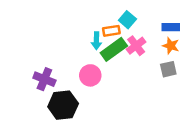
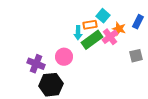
blue rectangle: (171, 27) -> (138, 22), turned -64
orange star: (171, 46) -> (119, 29), moved
pink circle: (90, 75) -> (64, 57), moved

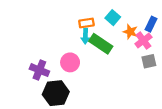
orange rectangle: (90, 25) -> (86, 23), moved
pink cross: (110, 37) -> (143, 41), moved
green rectangle: (92, 40) -> (101, 44), turned 70

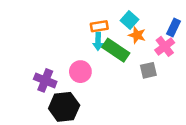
orange star: (130, 32) -> (137, 35), moved
gray square: (149, 61) -> (148, 70), moved

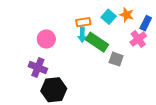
orange star: (137, 35) -> (127, 15), moved
gray square: (148, 70) -> (116, 59), moved, turned 32
pink circle: (80, 72) -> (46, 39), moved

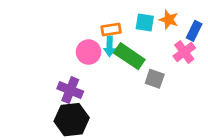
cyan square: (109, 17) -> (145, 22), turned -32
pink circle: (46, 39) -> (89, 52), moved
purple cross: (38, 68) -> (70, 90), moved

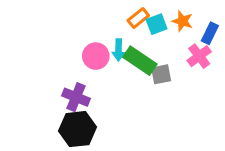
cyan square: (145, 22) -> (157, 24), turned -30
orange rectangle: (111, 29) -> (138, 18), moved, turned -30
gray square: (155, 79) -> (161, 74), moved, turned -30

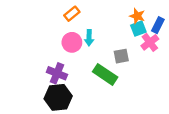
orange rectangle: (138, 18) -> (72, 14), moved
cyan square: (157, 24) -> (138, 29), moved
green rectangle: (140, 61) -> (105, 74), moved

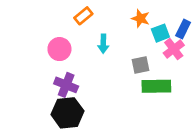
orange star: (137, 16) -> (141, 18), moved
pink circle: (72, 42) -> (59, 49), moved
green rectangle: (105, 74) -> (156, 86), moved, turned -35

